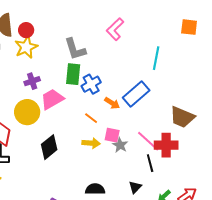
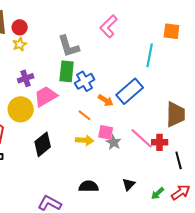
orange square: (189, 27) -> (172, 31), moved
yellow star: (26, 47) -> (20, 44), size x0.6
brown trapezoid: (182, 117) -> (176, 114), turned -112
red cross: (166, 145) -> (160, 142), size x0.7
black line: (150, 163) -> (179, 160), moved

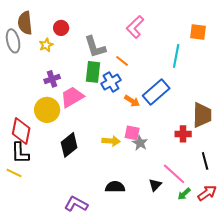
red circle: (20, 27) -> (61, 28), moved
orange line: (85, 115) -> (122, 61), moved
pink line: (142, 138) -> (174, 174), moved
red cross: (160, 142) -> (183, 134), moved

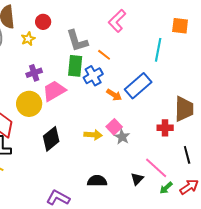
pink square: (132, 133) -> (114, 127), turned 35

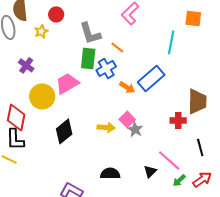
purple cross: (34, 73) -> (26, 65), moved, turned -35

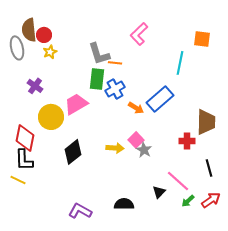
red circle: (56, 14) -> (44, 35), moved
orange line: (117, 47) -> (115, 63), moved, turned -32
black semicircle: (110, 173) -> (124, 204), moved

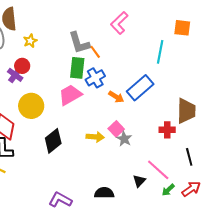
red circle: (44, 35) -> (22, 66), moved
orange line: (115, 63) -> (95, 52), turned 48
pink trapezoid: (76, 104) -> (70, 95), moved

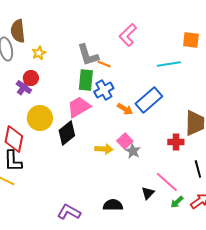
orange line: (95, 52) -> (104, 64), turned -32
cyan line: (160, 52) -> (169, 64), turned 70
black diamond: (53, 141) -> (67, 133), moved

